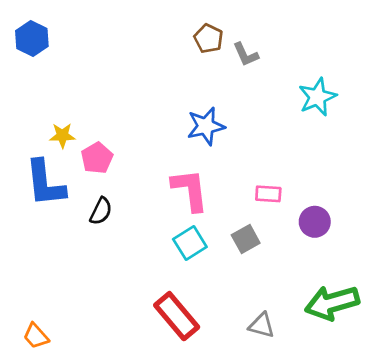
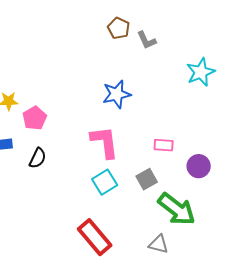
green arrow: (332, 303) -> (177, 209), moved, turned -126

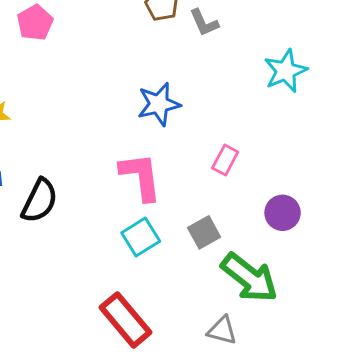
pink pentagon: (35, 118) -> (35, 23), moved
pink rectangle: (164, 145) -> (225, 160), moved, turned -66
black semicircle: (38, 158) -> (40, 201), size x1.4

